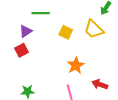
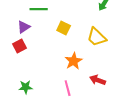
yellow trapezoid: (94, 29) -> (97, 37), moved

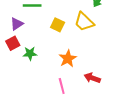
yellow trapezoid: (97, 37) -> (84, 22), moved
green star: (26, 87) -> (30, 53), moved

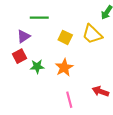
orange star: (68, 59) -> (64, 68), moved

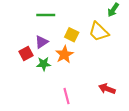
purple triangle: (24, 36) -> (42, 42), moved
orange star: (64, 68) -> (64, 54), moved
pink line: (69, 100) -> (66, 96), moved

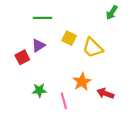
yellow trapezoid: (99, 32) -> (93, 48), moved
orange star: (64, 54) -> (82, 82), moved
green star: (44, 64) -> (39, 90), moved

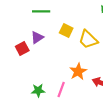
green star: (39, 90) -> (38, 90), moved
pink line: (64, 101) -> (61, 89), turned 35

